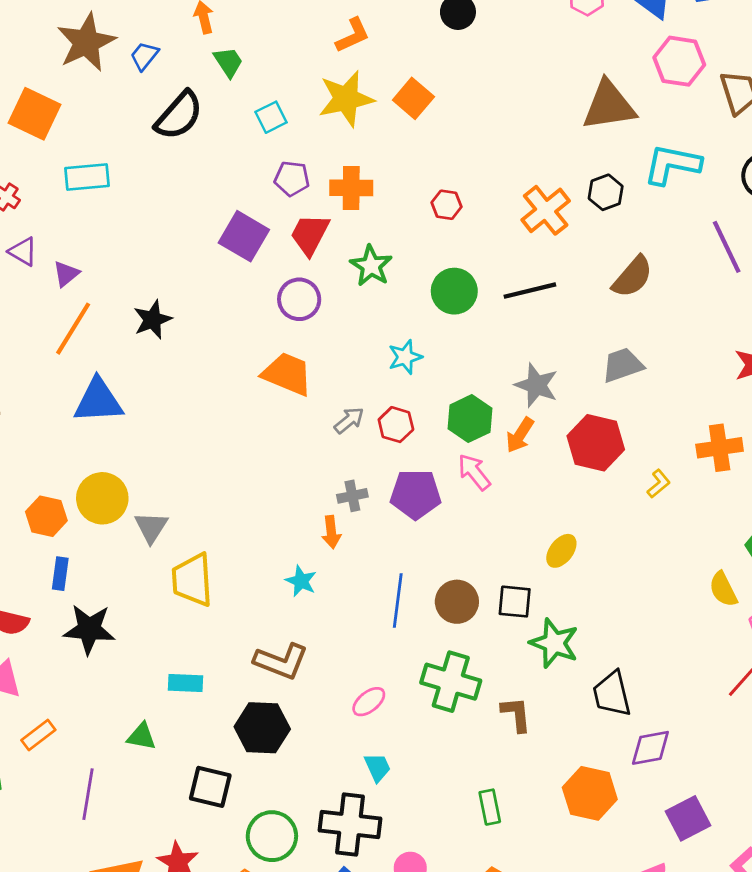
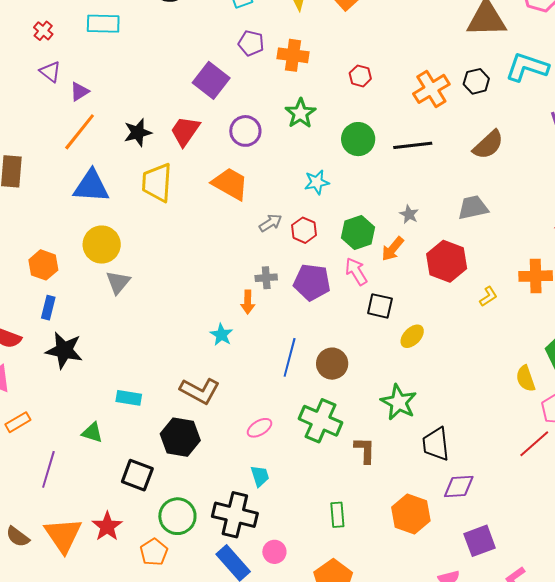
red trapezoid: (310, 234) -> (185, 131), moved
gray star: (536, 385) -> (409, 214), size x0.6
yellow circle: (102, 498) -> (102, 245), moved
yellow trapezoid: (192, 580) -> (157, 183), moved
black square: (515, 602) -> (380, 306), moved

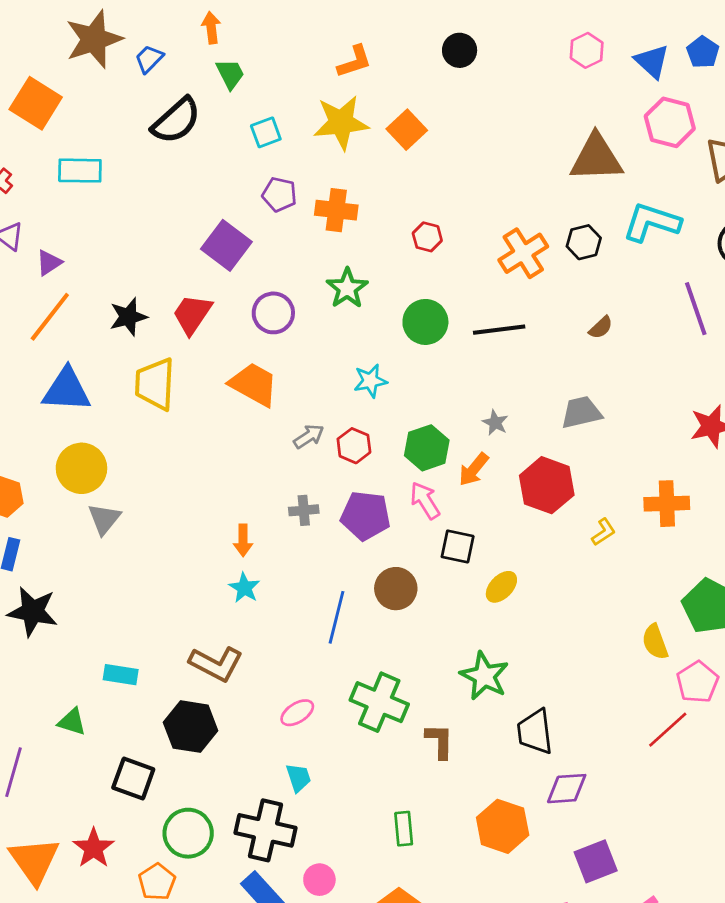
brown semicircle: (488, 145) -> (601, 328), size x0.6
orange arrow: (248, 302) -> (243, 540), moved
brown circle: (332, 364) -> (396, 589), moved

